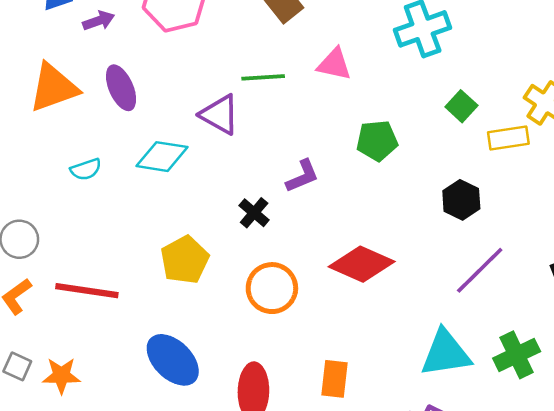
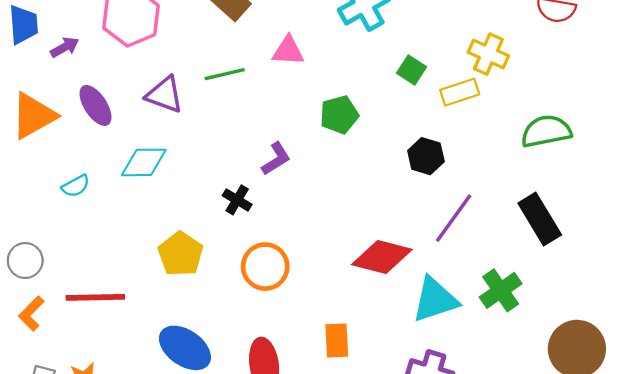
purple triangle: (220, 115) -> (164, 95), moved
red diamond: (362, 264) -> (382, 257), moved

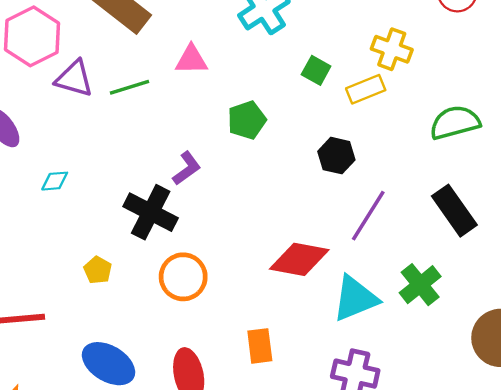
purple triangle: (164, 95) -> (74, 79), moved
cyan diamond: (144, 162) -> (55, 181), size x0.6
black cross: (237, 200) -> (151, 212), size x1.8
yellow pentagon: (181, 254) -> (98, 270), size x0.6

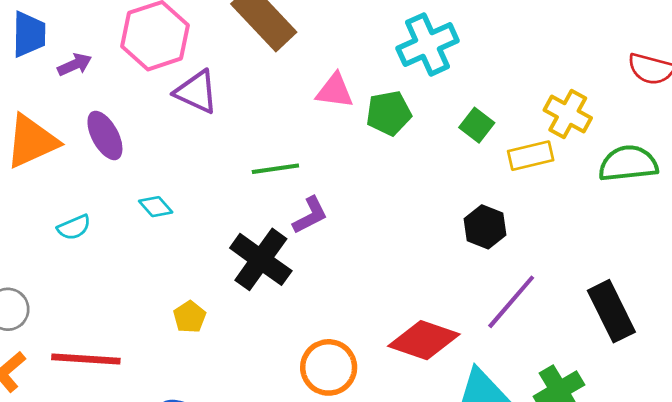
green line: (130, 87) -> (275, 169), moved
green pentagon: (247, 120) -> (389, 113), moved
green semicircle: (455, 122) -> (628, 164), moved
cyan diamond: (55, 181) -> (156, 207), turned 44
orange circle: (183, 277) -> (329, 367), moved

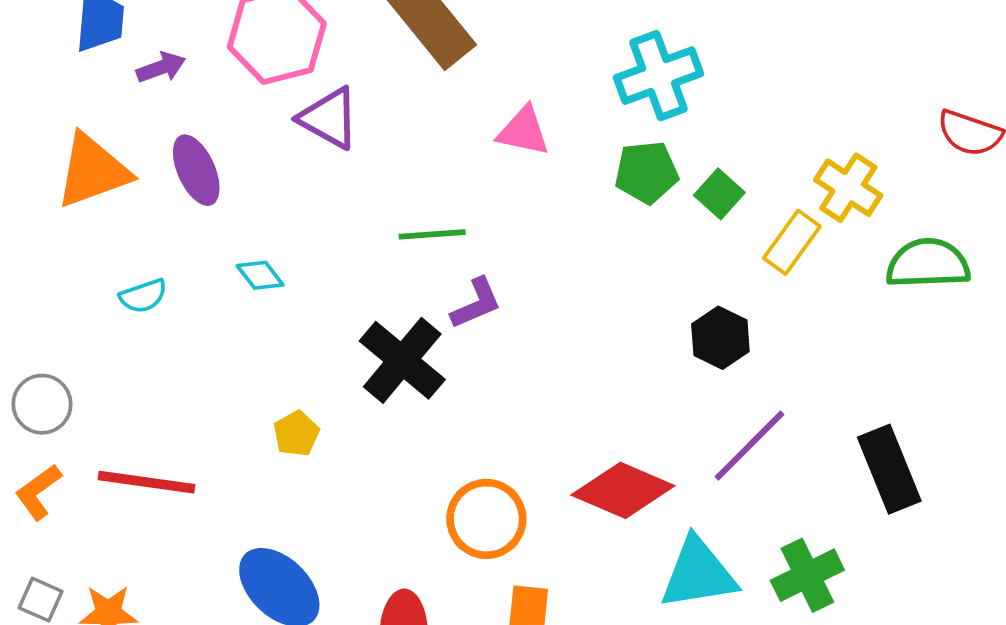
green pentagon: (389, 113) -> (646, 172), moved
yellow rectangle: (531, 156) -> (792, 242), turned -45

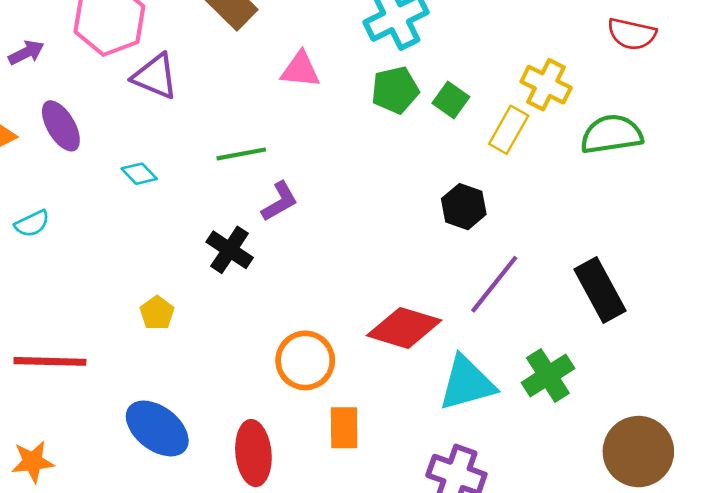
cyan diamond: (260, 275) -> (139, 174), moved
black cross: (402, 360) -> (230, 250), size x0.7

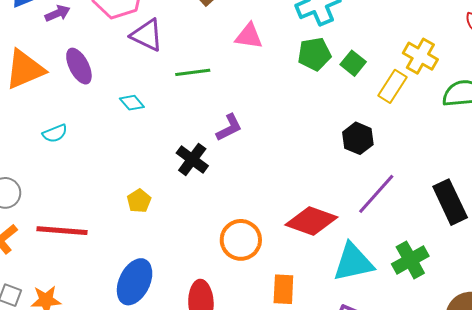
green line: (241, 154) -> (193, 72), moved
blue ellipse: (157, 428) -> (135, 282), turned 75
orange rectangle: (344, 428) -> (283, 289), moved

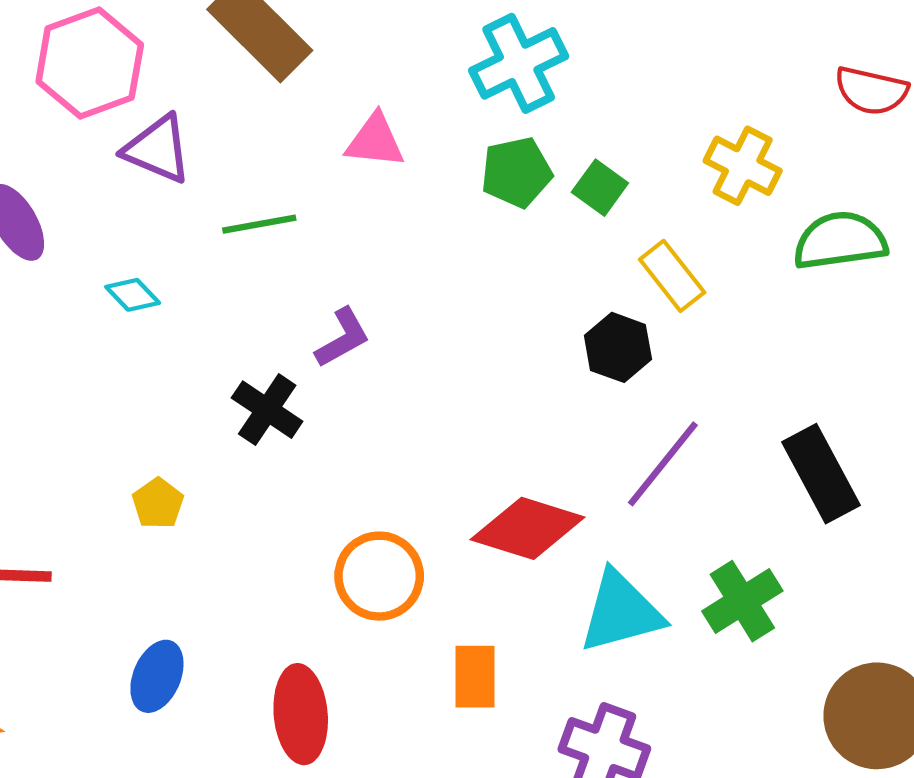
yellow rectangle: (392, 86) -> (672, 276), moved, turned -68
blue ellipse: (135, 282) -> (157, 676), size x0.7

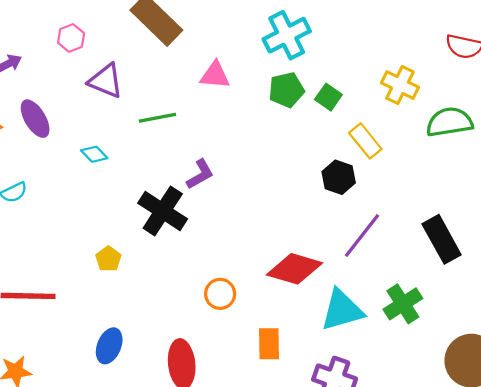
pink hexagon: (90, 63) -> (71, 38), size x0.5
black cross: (267, 410) -> (163, 211), size x1.4
orange circle: (379, 576) -> (220, 294), size x0.7

